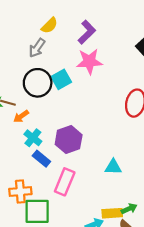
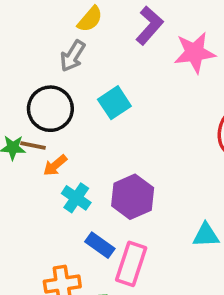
pink star: (89, 61) -> (195, 53), moved
black circle: (38, 83) -> (50, 109), moved
blue rectangle: (41, 159) -> (100, 245), moved

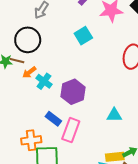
cyan square: (114, 103) -> (83, 36), moved
cyan cross: (76, 198) -> (44, 81), moved

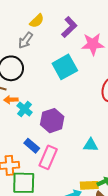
cyan square: (83, 36) -> (65, 67), size x1.4
orange arrow: (29, 72) -> (11, 100), turned 32

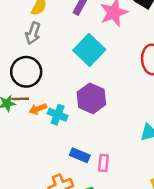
purple hexagon: (52, 121) -> (91, 98), moved
pink rectangle: (48, 157) -> (103, 163), size x0.6

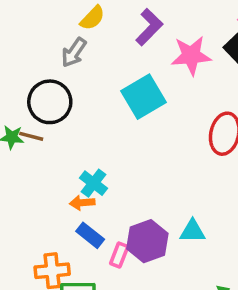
purple hexagon: (91, 98) -> (147, 241), moved
orange arrow: (38, 109) -> (82, 203), moved
cyan cross: (58, 115) -> (94, 183), moved

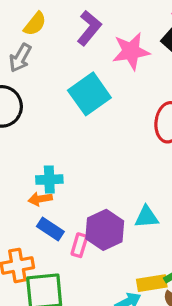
cyan cross: (94, 183) -> (49, 180), turned -35

